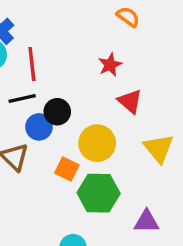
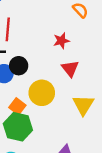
green hexagon: (99, 193) -> (18, 127), moved

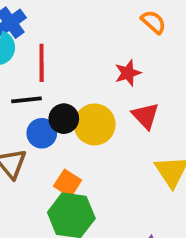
yellow circle: (42, 93) -> (95, 124), moved

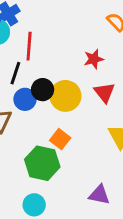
black line: (27, 100) -> (15, 73), turned -70
orange square: (68, 183) -> (60, 139), moved

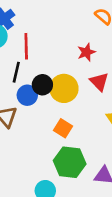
green hexagon: (42, 163) -> (70, 162), moved

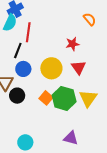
black circle: (42, 85) -> (17, 96), moved
green hexagon: (70, 162) -> (64, 98), moved

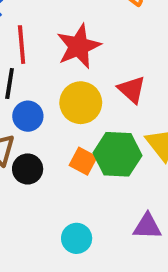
red star: (73, 44) -> (79, 46), moved, size x1.6
cyan circle: (25, 142) -> (77, 238), moved

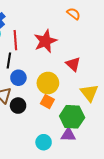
yellow circle: (81, 103) -> (48, 83), moved
green hexagon: (117, 154) -> (72, 117), moved
purple triangle: (147, 226) -> (68, 135), moved

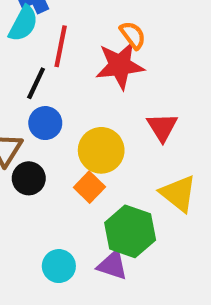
orange semicircle: (74, 14) -> (133, 35), moved
yellow triangle: (89, 93) -> (178, 193), turned -30

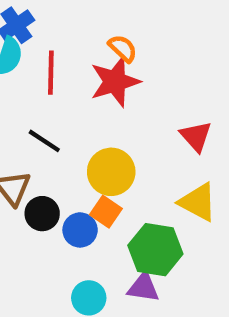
black line: (36, 83) -> (44, 141), moved, turned -72
blue circle: (45, 123) -> (80, 230), moved
red triangle: (162, 127) -> (196, 136), moved

